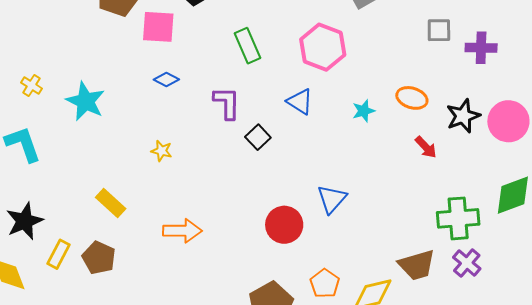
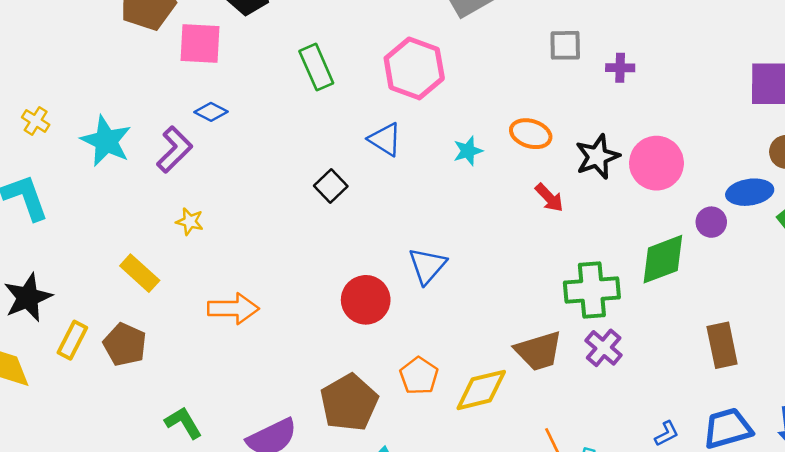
purple cross: (481, 48) -> (620, 68), size x0.7
purple L-shape: (227, 103) -> (174, 150), moved, turned 45
yellow star: (162, 151) -> (190, 222), moved

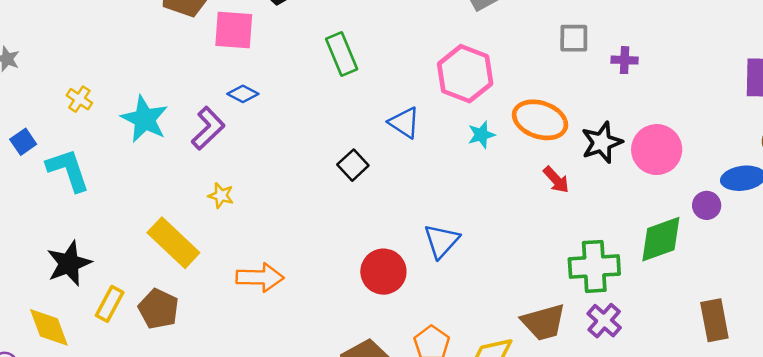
pink hexagon: (414, 68) -> (465, 74), moved
orange ellipse: (531, 134) -> (540, 120), size x1.4
yellow rectangle: (140, 273) -> (173, 243), size x1.4

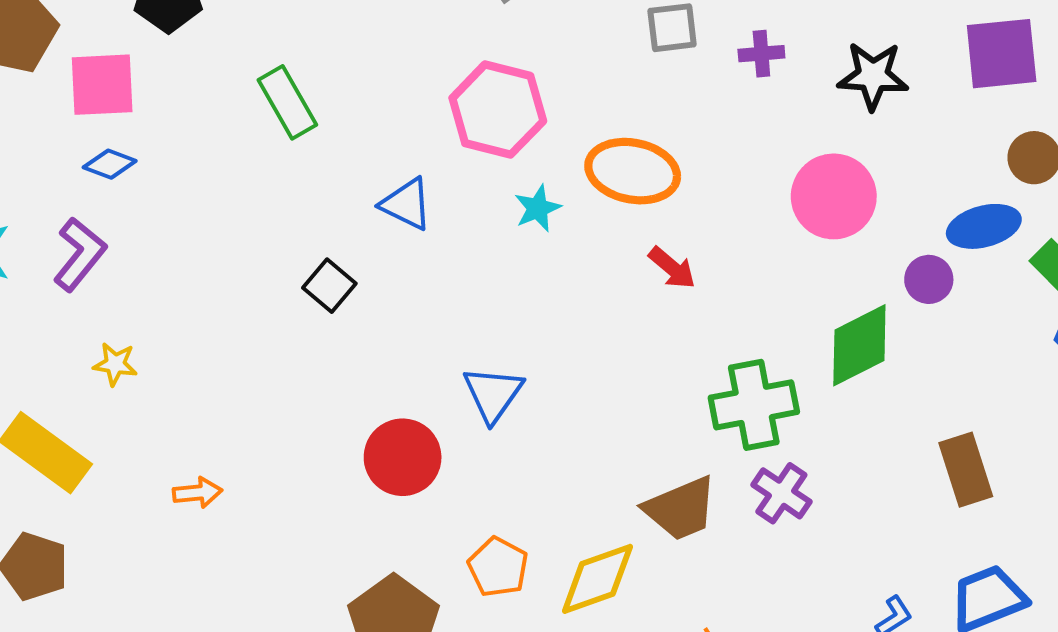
blue diamond: (243, 94) -> (110, 164), moved
black star: (602, 142) -> (873, 76), moved, turned 30
orange arrow: (260, 277) -> (197, 493), size x0.6

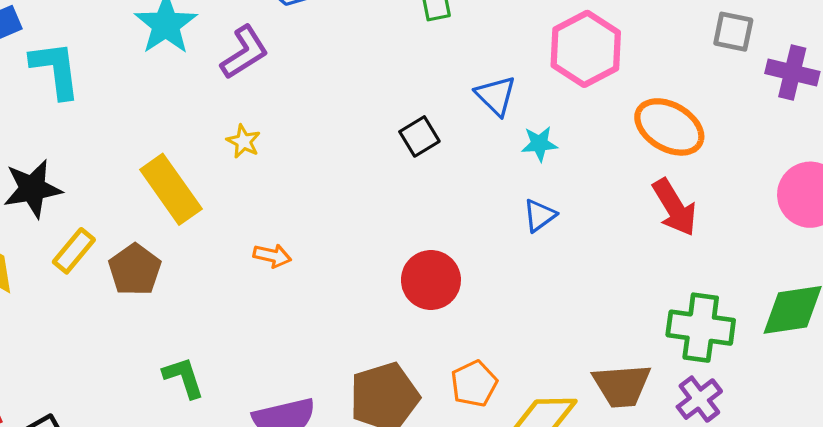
purple cross: (761, 54) -> (792, 73), size x1.5
cyan star: (538, 208) -> (539, 144), moved
red arrow: (672, 268) -> (675, 207), size x1.5
blue triangle: (493, 394) -> (540, 215), moved, size x0.7

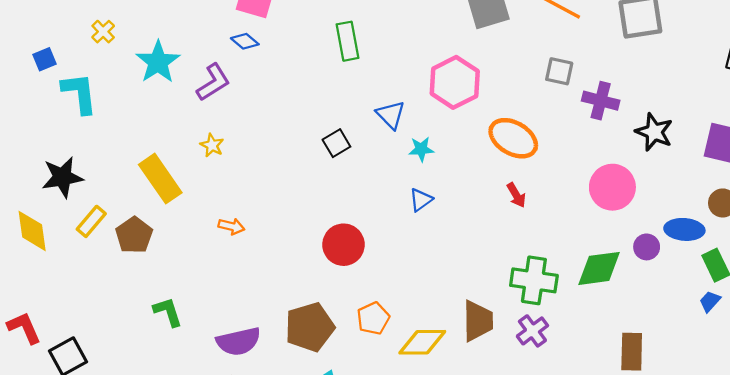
red arrow: (675, 207) -> (516, 195), size x0.6
brown trapezoid: (622, 386) -> (478, 321), turned -87

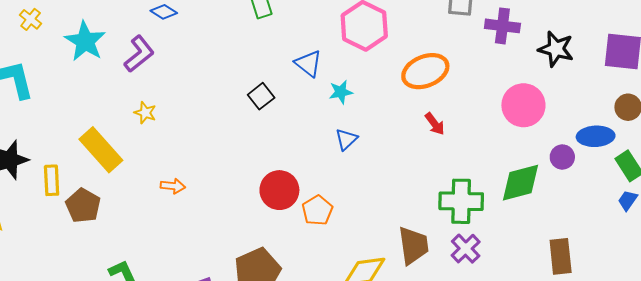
orange ellipse: (513, 138) -> (425, 71), turned -45
yellow rectangle: (91, 221) -> (52, 180), moved, turned -36
orange pentagon: (373, 318) -> (317, 210), moved

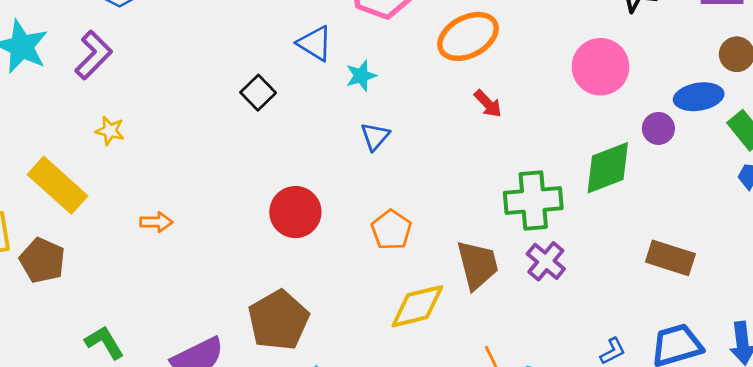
orange pentagon: (317, 210) -> (391, 230), moved
brown rectangle: (561, 256) -> (670, 258), turned -60

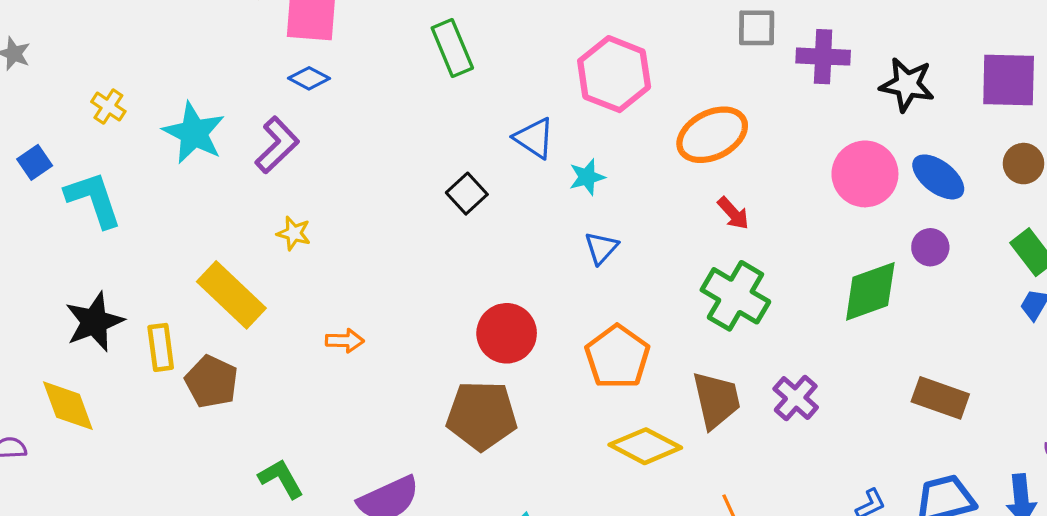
blue ellipse: (699, 97) -> (938, 177), moved, turned 45
green cross: (533, 200) -> (735, 296), moved, turned 34
orange pentagon: (391, 230) -> (617, 357), size x1.4
yellow diamond: (417, 306) -> (645, 446), turned 40
brown pentagon: (278, 320) -> (482, 415), moved, turned 30

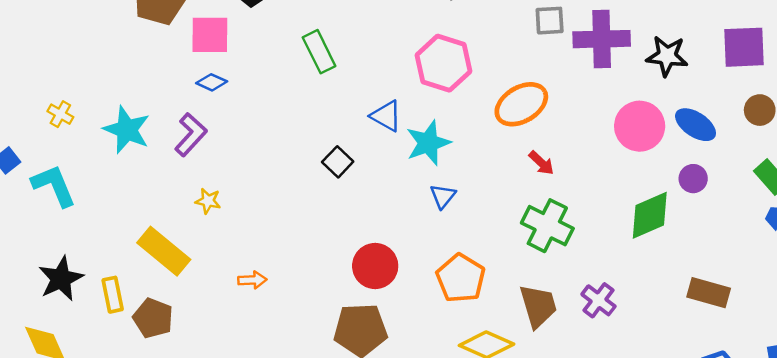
purple cross: (823, 57) -> (602, 39), size x1.4
cyan star: (587, 177) -> (428, 143), size x1.6

